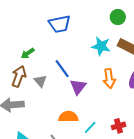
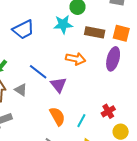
cyan star: (101, 46) -> (63, 24), moved
orange arrow: (109, 78) -> (76, 59), moved, turned -54
orange semicircle: (68, 117) -> (57, 116), turned 78

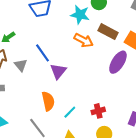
orange arrow: (76, 59) -> (84, 40), moved

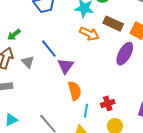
orange semicircle: (48, 101) -> (75, 91), moved
cyan line: (70, 112) -> (86, 111), moved, turned -32

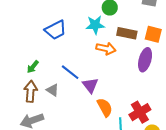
red cross: (108, 103) -> (140, 112), size x1.5

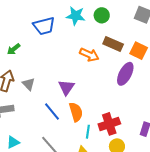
cyan star: (95, 25) -> (76, 16), moved
green arrow: (33, 67) -> (14, 49), moved
blue line: (70, 72) -> (52, 112), moved

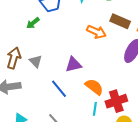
green arrow: (14, 49) -> (33, 23), moved
purple triangle: (66, 87) -> (73, 65), turned 42
orange semicircle: (76, 112) -> (94, 87), moved, turned -36

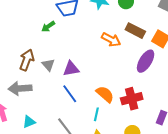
purple triangle: (73, 65) -> (71, 69), moved
red cross: (116, 101) -> (132, 99), moved
cyan line: (95, 109) -> (96, 114), moved

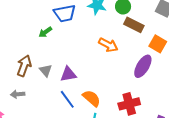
brown rectangle: (135, 31) -> (134, 25), moved
gray arrow: (20, 88) -> (18, 94), size x0.6
orange semicircle: (105, 94) -> (92, 98), moved

